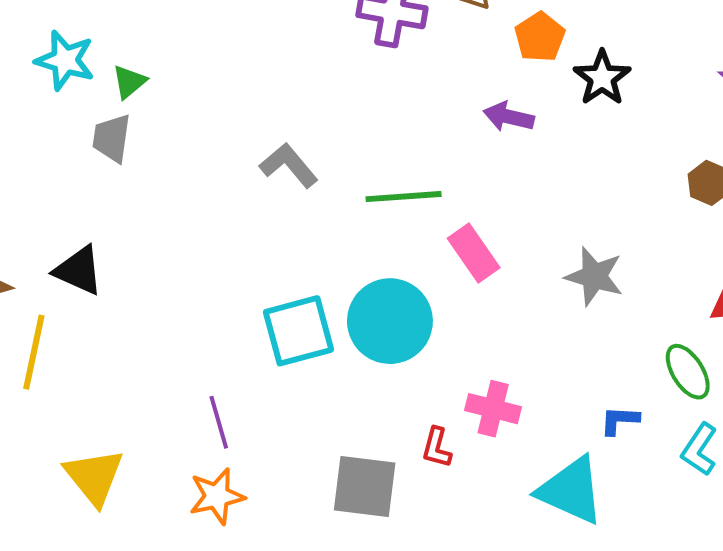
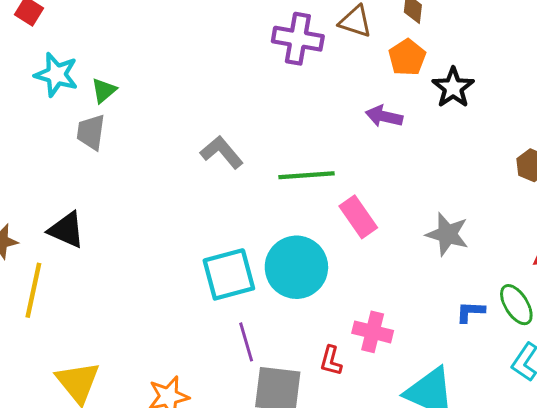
blue L-shape: (620, 420) -> (470, 312), moved
purple line: (219, 422) -> (246, 342), moved

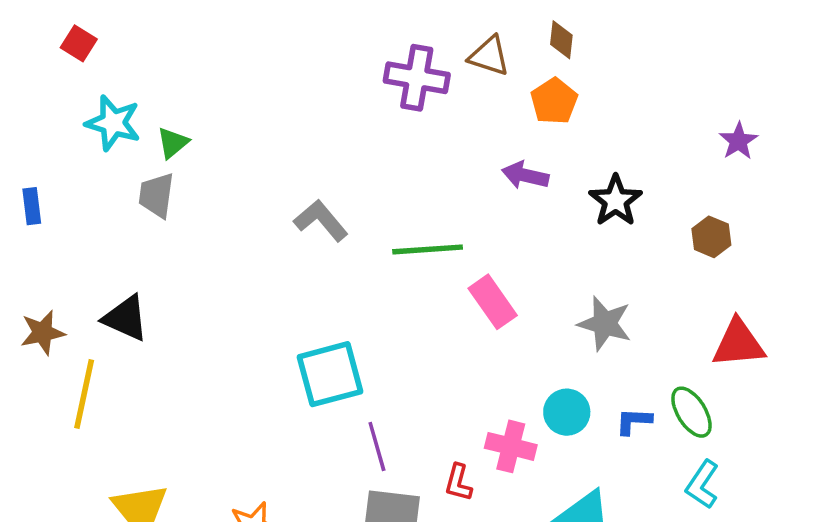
black star: (453, 88) -> (616, 201), moved
cyan circle: (296, 267) -> (567, 412), moved, size x0.6
purple line: (246, 342) -> (377, 446), moved

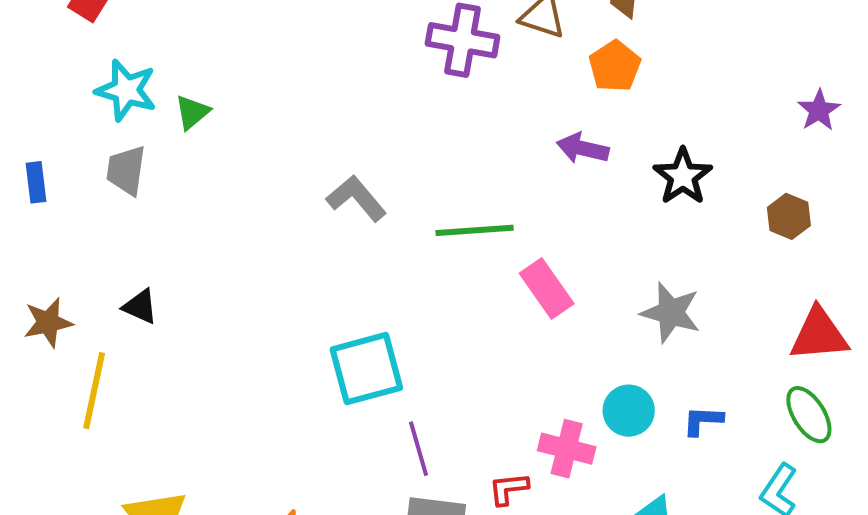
gray trapezoid: (156, 195) -> (126, 170), moved
black triangle: (126, 318) -> (140, 306), size x0.7
green ellipse: (691, 412) -> (809, 415), moved
red L-shape: (458, 483) -> (509, 489), turned 69

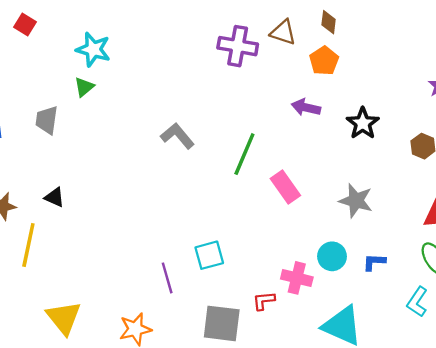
cyan star: (126, 90) -> (93, 49), moved
green line: (475, 230) -> (244, 154), turned -63
cyan square: (366, 369) -> (209, 255), moved, size x0.7
purple line: (418, 449) -> (167, 278), moved

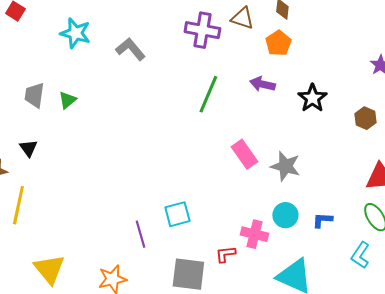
green triangle: (84, 87) -> (67, 100), moved
gray L-shape: (177, 136) -> (130, 49), moved
green line: (244, 154) -> (208, 94), moved
black triangle: (55, 197) -> (28, 148), moved, turned 30
gray star: (356, 201) -> (285, 166), moved

